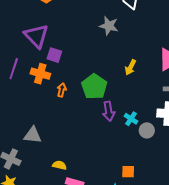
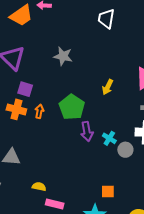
gray star: (109, 26) -> (63, 56), moved
purple square: (54, 55) -> (25, 89), moved
orange cross: (40, 74) -> (16, 109), moved

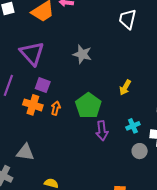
cyan cross: (109, 138) -> (133, 126), moved, turned 32

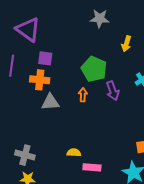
gray star: (82, 54) -> (100, 18), moved
orange arrow: (56, 108) -> (83, 95), moved
gray triangle: (25, 152) -> (50, 102), moved

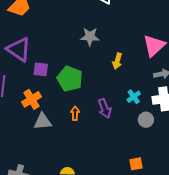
purple square: (45, 58) -> (41, 69), moved
green pentagon: (94, 69) -> (70, 79), moved
orange cross: (40, 80) -> (32, 99), turned -36

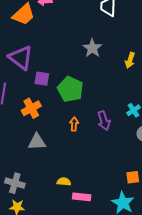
gray star: (90, 37) -> (92, 48), turned 30
yellow arrow: (117, 61) -> (130, 60), moved
gray triangle: (43, 121) -> (37, 142), moved

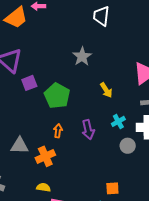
yellow arrow: (130, 60) -> (106, 90), moved, turned -56
purple square: (42, 79) -> (29, 83), turned -35
orange cross: (31, 108) -> (45, 156), moved

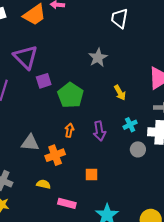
yellow semicircle: (43, 187) -> (43, 184), moved
orange square: (112, 188) -> (92, 174), moved

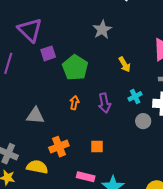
orange cross: (55, 155) -> (59, 147), moved
yellow semicircle: (43, 184) -> (37, 167), moved, size x1.5
pink rectangle: (67, 203) -> (86, 177), moved

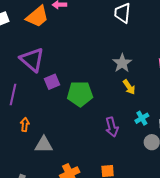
gray star: (102, 30) -> (122, 63), moved
green pentagon: (75, 68) -> (80, 94), turned -30
orange arrow: (74, 103) -> (25, 125), moved

